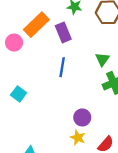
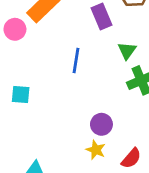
purple rectangle: (63, 32) -> (101, 17), moved
cyan square: (19, 94) -> (21, 95), turned -32

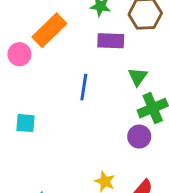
purple rectangle: (101, 17) -> (111, 41), turned -65
purple circle: (101, 124) -> (139, 137), moved

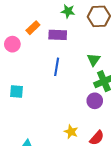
orange rectangle: (49, 30) -> (33, 28), size x0.6
purple rectangle: (111, 41) -> (58, 35), moved

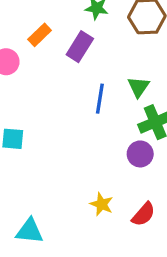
purple rectangle: (58, 35) -> (80, 47), turned -60
blue line: (57, 67) -> (100, 99), moved

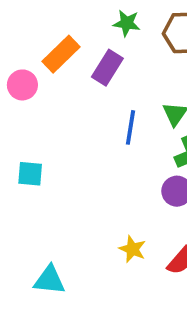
orange rectangle: (40, 35) -> (61, 54), size x1.4

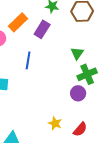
blue line: (131, 127) -> (28, 60), moved

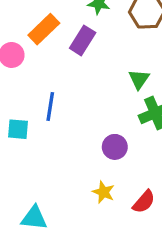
blue line: (28, 60) -> (50, 107), moved
purple circle: (78, 93) -> (115, 147), moved

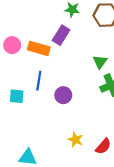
orange rectangle: (44, 29) -> (39, 48), moved, turned 60
purple circle: (115, 147) -> (63, 95), moved

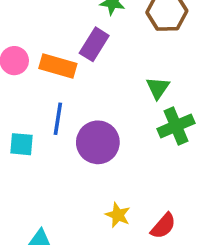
purple circle: (63, 95) -> (98, 142), size x1.5

